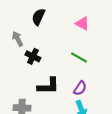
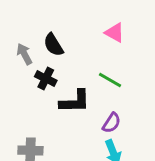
black semicircle: (38, 17) -> (53, 45), moved, turned -56
black L-shape: (48, 86) -> (75, 101), moved

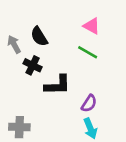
green line: (110, 80) -> (88, 52), moved

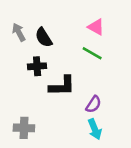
gray arrow: (14, 44) -> (19, 32), moved
black cross: (33, 65) -> (37, 66), turned -30

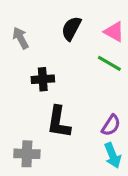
black semicircle: (44, 37) -> (71, 28), moved, turned 60
black L-shape: (62, 86) -> (59, 122), moved, turned 100

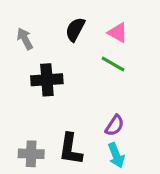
black cross: (43, 79) -> (47, 80), size x1.4
black L-shape: (59, 122) -> (71, 149), moved

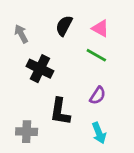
black cross: (47, 80) -> (40, 69), turned 30
purple semicircle: (115, 125) -> (98, 95), moved
black L-shape: (71, 149) -> (60, 112), moved

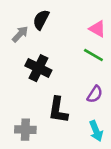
black semicircle: (64, 26) -> (41, 20), moved
gray arrow: (21, 34) -> (20, 34), turned 72

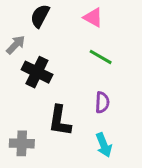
pink triangle: (97, 29) -> (93, 17), moved
gray arrow: (20, 34) -> (16, 45), moved
purple semicircle: (95, 94) -> (102, 102), turned -30

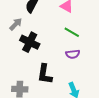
purple semicircle: (102, 102) -> (73, 54), moved, turned 80

